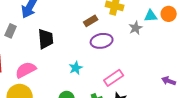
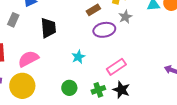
gray star: (136, 28) -> (125, 17), moved

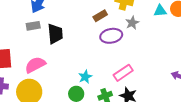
gray rectangle: (13, 20) -> (33, 26), moved, turned 56
cyan star: (78, 57) -> (85, 77), moved

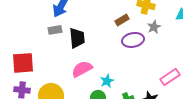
pink semicircle: (35, 65) -> (82, 69), moved
pink rectangle: (123, 73) -> (170, 77), moved

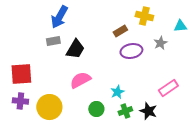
gray star: (154, 27) -> (160, 43), moved
black trapezoid: (77, 38) -> (75, 49), turned 35
cyan star: (107, 81) -> (117, 92), moved

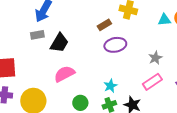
gray star: (160, 43) -> (155, 58), moved
cyan star: (117, 92) -> (110, 86), moved

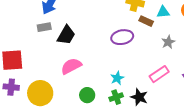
cyan triangle: (164, 20) -> (163, 12), moved
brown rectangle: (104, 25) -> (146, 21), moved, turned 56
gray star: (155, 58) -> (168, 42), moved

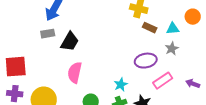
cyan triangle: (163, 12) -> (173, 29), moved
purple ellipse: (122, 37) -> (146, 61), moved
pink semicircle: (71, 66) -> (75, 73), turned -50

